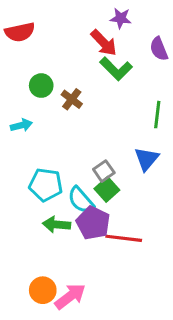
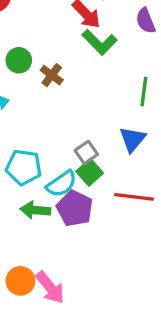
cyan semicircle: (81, 200) -> (62, 184), turned -84
red line: (124, 238) -> (134, 197), moved
pink arrow: (70, 296) -> (50, 287), turned 88

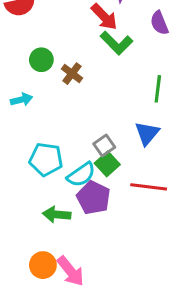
green arrow: (35, 210) -> (57, 214), moved

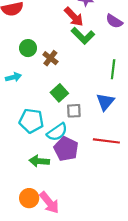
purple semicircle: (159, 23) -> (114, 21), turned -36
gray square: (104, 146) -> (74, 111), turned 32
green square: (107, 164) -> (59, 93), moved

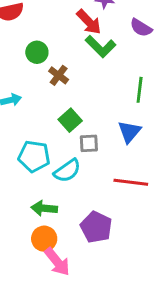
green circle: (28, 48) -> (37, 52), moved
purple pentagon: (66, 149) -> (96, 227), moved
orange circle: (29, 198) -> (44, 239), moved

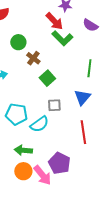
green square: (70, 120) -> (47, 78), moved
red line: (131, 182) -> (83, 132), turned 75
pink arrow: (57, 262) -> (42, 175), moved

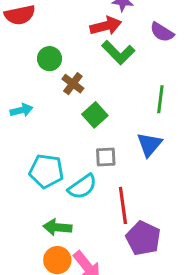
red arrow: (54, 21) -> (106, 26), turned -60
red line: (83, 132) -> (123, 205), moved
purple pentagon: (59, 163) -> (143, 238), moved

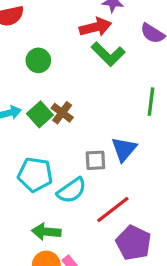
brown cross: (73, 84) -> (62, 113), moved
green square: (95, 115) -> (40, 114), moved
blue triangle: (149, 145) -> (124, 149), moved
red line: (123, 205) -> (113, 209), turned 60

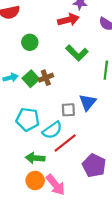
green L-shape: (108, 54) -> (77, 53), moved
brown cross: (62, 113) -> (46, 78), turned 32
red line: (113, 209) -> (65, 143), moved

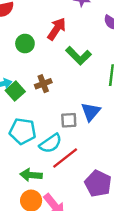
red arrow: (68, 20) -> (57, 29), moved, turned -42
green square: (31, 79) -> (15, 91), moved

